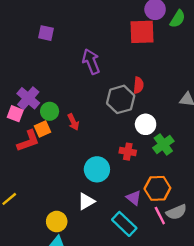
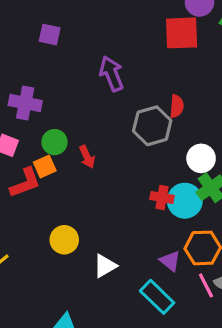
purple cross: (28, 98) -> (25, 103), moved, turned -30
white circle: (146, 124) -> (201, 158), moved
cyan circle: (97, 169) -> (185, 201), moved
yellow circle: (57, 222) -> (64, 240), moved

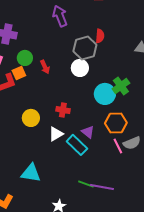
white circle: (201, 158) -> (80, 68), moved
red cross: (162, 197) -> (63, 110), moved
purple triangle: (170, 261) -> (88, 132), moved
cyan rectangle: (157, 297) -> (77, 145), moved

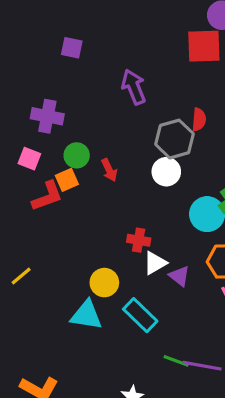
yellow circle: (31, 118) -> (104, 283), moved
white triangle: (56, 134) -> (155, 263), moved
cyan rectangle: (77, 145) -> (140, 315), moved
cyan triangle: (31, 173) -> (86, 315), moved

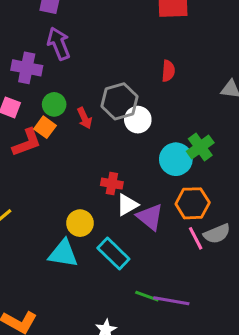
purple arrow: (134, 87) -> (59, 44), moved
gray hexagon: (174, 139) -> (120, 101), moved
orange square: (67, 180) -> (45, 127), turned -30
purple triangle: (179, 276) -> (150, 217), size x1.4

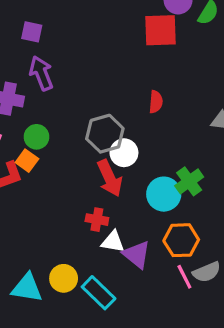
red arrow: (85, 118) -> (110, 178), moved, size x1.6
white triangle: (127, 205) -> (113, 242), turned 40
yellow circle: (80, 223) -> (64, 278), moved
cyan triangle: (63, 254) -> (27, 288), moved

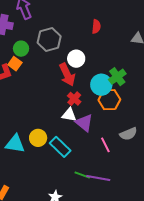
gray hexagon: (105, 134) -> (49, 40), moved
red cross: (97, 220) -> (74, 99), moved, turned 32
orange hexagon: (181, 240) -> (109, 100), moved
pink line: (184, 277) -> (105, 145), moved

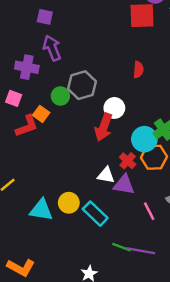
green circle: (21, 49) -> (60, 96), moved
red arrow: (67, 75) -> (104, 127), turned 45
red cross: (74, 99) -> (128, 161), moved
purple triangle: (84, 123) -> (124, 185), turned -30

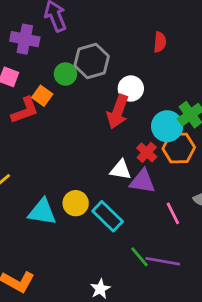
green line: (122, 247) -> (140, 257), turned 30

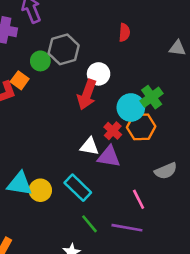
yellow circle: (76, 203) -> (40, 190), moved
pink line: (173, 213) -> (139, 199), moved
green line: (140, 257) -> (89, 224), moved

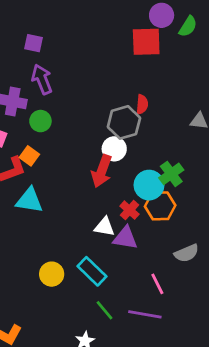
gray hexagon: (64, 49) -> (124, 122), moved
green circle: (40, 61) -> (40, 121), moved
cyan triangle: (20, 184) -> (29, 200), moved

